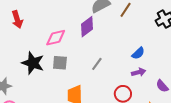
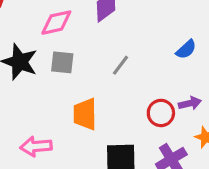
purple arrow: (139, 72) -> (190, 103), moved

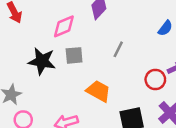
orange trapezoid: (85, 114) -> (98, 91), turned 130

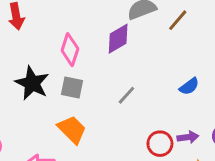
pink diamond: (64, 26) -> (70, 50), turned -65
orange trapezoid: (98, 91) -> (72, 129), moved

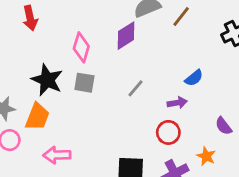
orange trapezoid: (72, 129) -> (37, 117), moved, turned 68
purple arrow: (188, 137) -> (177, 103), moved

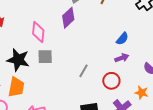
gray line: (136, 88) -> (83, 71), moved
purple arrow: (177, 103) -> (122, 58), moved

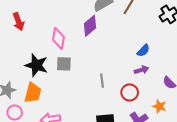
gray line: (83, 71) -> (102, 81), turned -40

